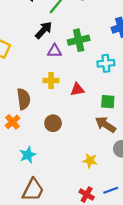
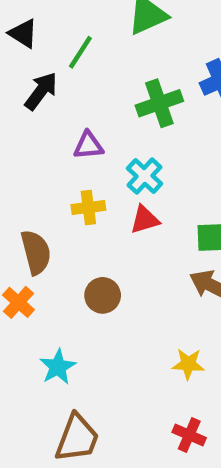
black arrow: (44, 30) -> (41, 91), moved
green cross: (79, 40) -> (159, 103), moved
cyan cross: (106, 63) -> (145, 176), moved, turned -35

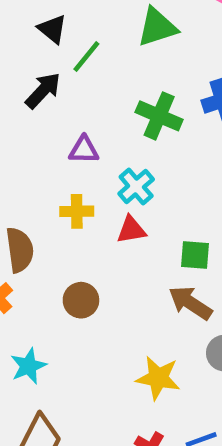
black triangle: (23, 33) -> (52, 29), moved
green cross: (159, 103) -> (159, 116), turned 36
yellow star: (188, 364) -> (158, 378), size x1.4

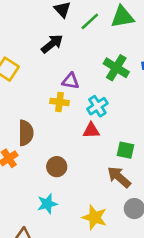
green line: (86, 56) -> (90, 21), moved
yellow cross: (77, 211) -> (60, 102), moved
cyan star: (28, 366) -> (47, 204), moved

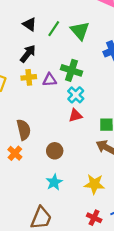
green triangle: (122, 17) -> (80, 31), moved, turned -48
green cross: (116, 68) -> (71, 70), moved
yellow cross: (60, 102) -> (29, 77), moved

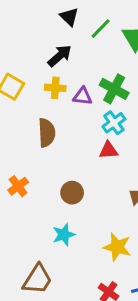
brown semicircle: (24, 130) -> (47, 133), moved

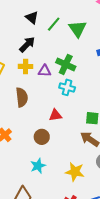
cyan cross: (114, 123) -> (67, 87), turned -35
red triangle: (108, 150) -> (55, 115), moved

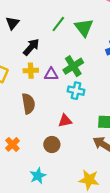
black triangle: (32, 18) -> (12, 23), moved, turned 32
green cross: (66, 64) -> (73, 66), turned 36
cyan star: (38, 166) -> (38, 176), moved

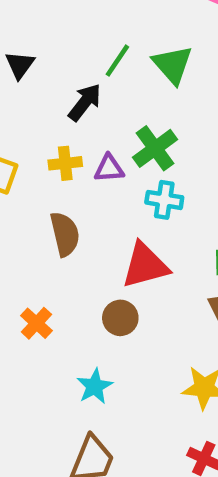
black arrow: (31, 47) -> (85, 102), moved
red triangle: (65, 121) -> (145, 265), size x1.6

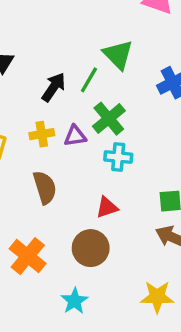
green line: (117, 61) -> (89, 80), moved
red triangle: (145, 265) -> (107, 207), size x0.6
brown circle: (120, 318) -> (91, 248), size x1.4
orange cross: (36, 323) -> (28, 256), size x1.5

